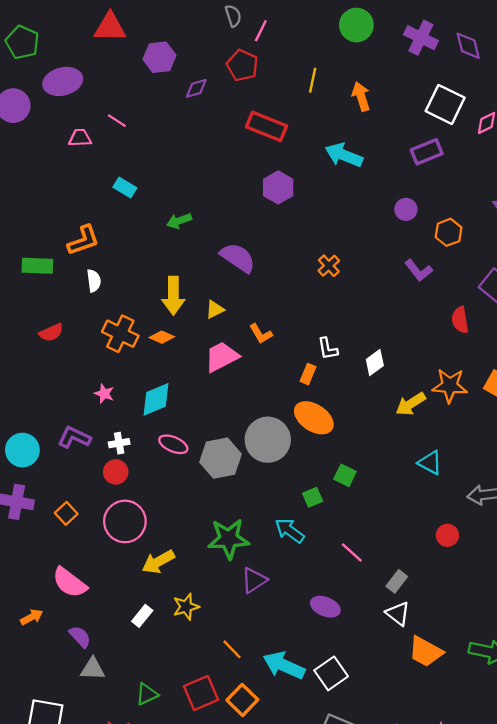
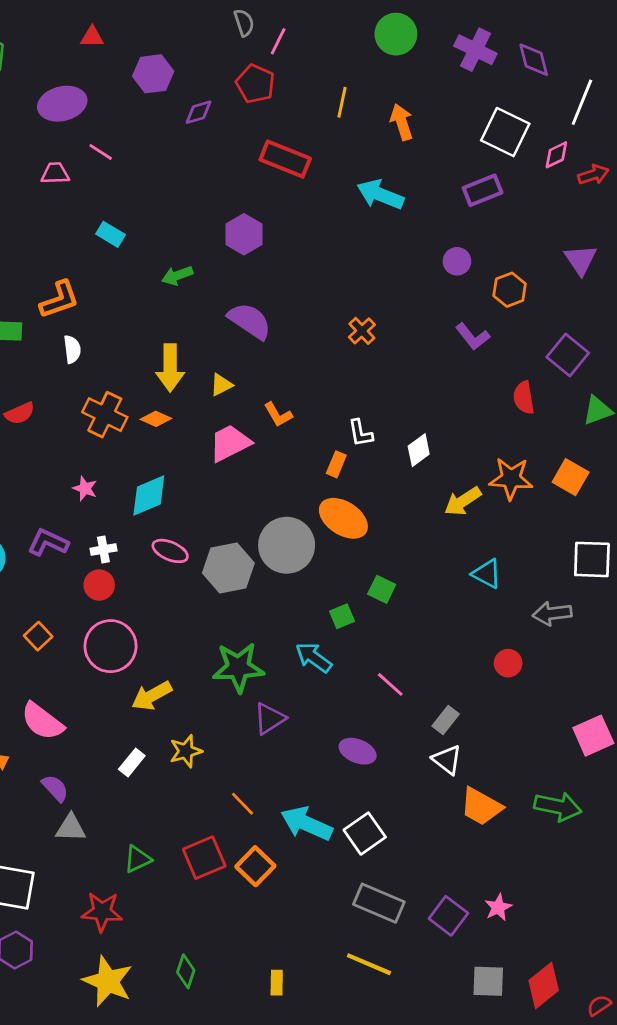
red triangle: (110, 27) -> (92, 37), size x0.6
purple ellipse: (63, 81) -> (62, 104), moved
purple hexagon: (278, 187) -> (244, 234), moved

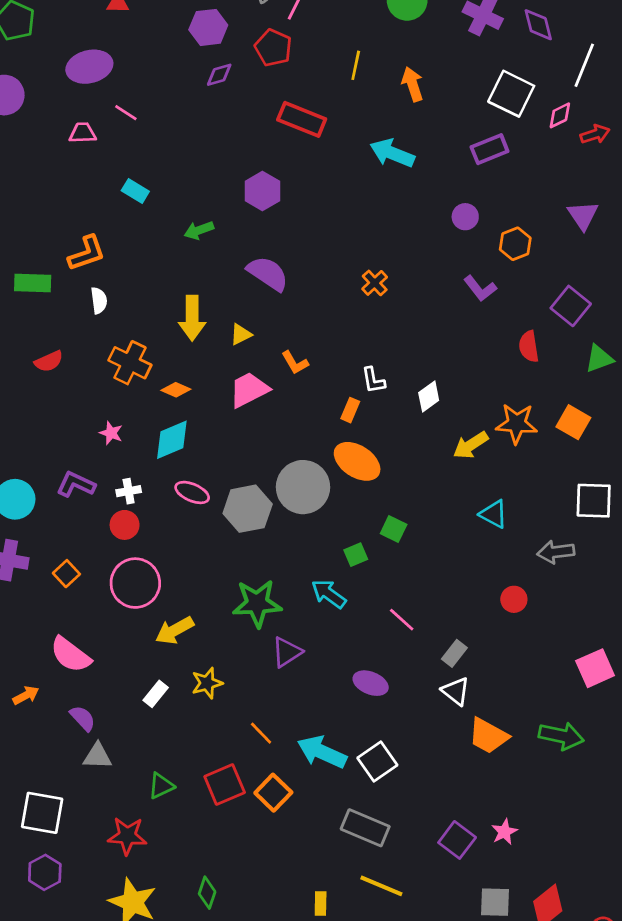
purple hexagon: (153, 74) -> (208, 27), moved
orange diamond: (156, 419) -> (176, 390), moved
gray rectangle: (379, 903) -> (365, 828), moved
yellow rectangle: (277, 983) -> (321, 903), moved

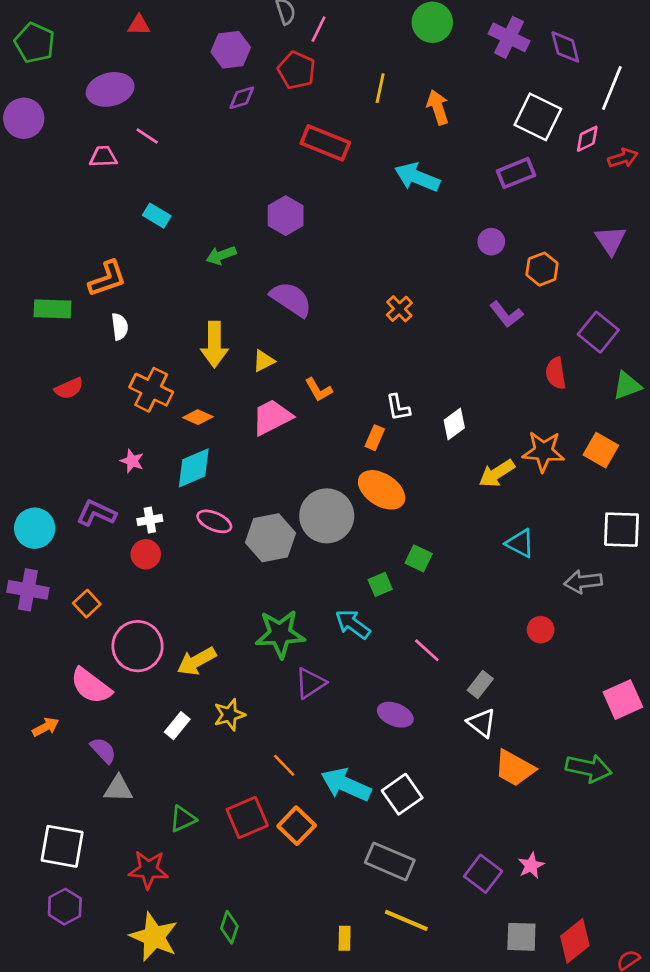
pink circle: (135, 583) -> (138, 646), moved

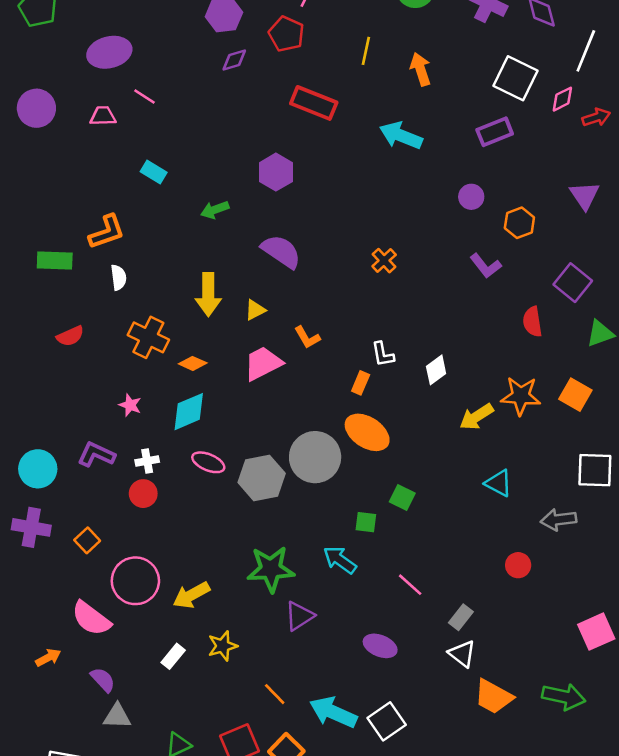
purple circle: (24, 118) -> (36, 108), moved
green square: (380, 584) -> (366, 522), turned 30

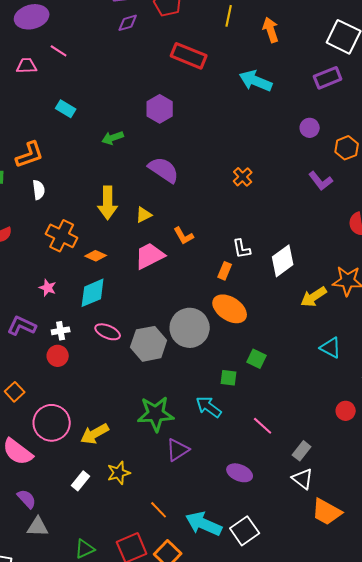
white diamond: (436, 370) -> (283, 261), size x1.4

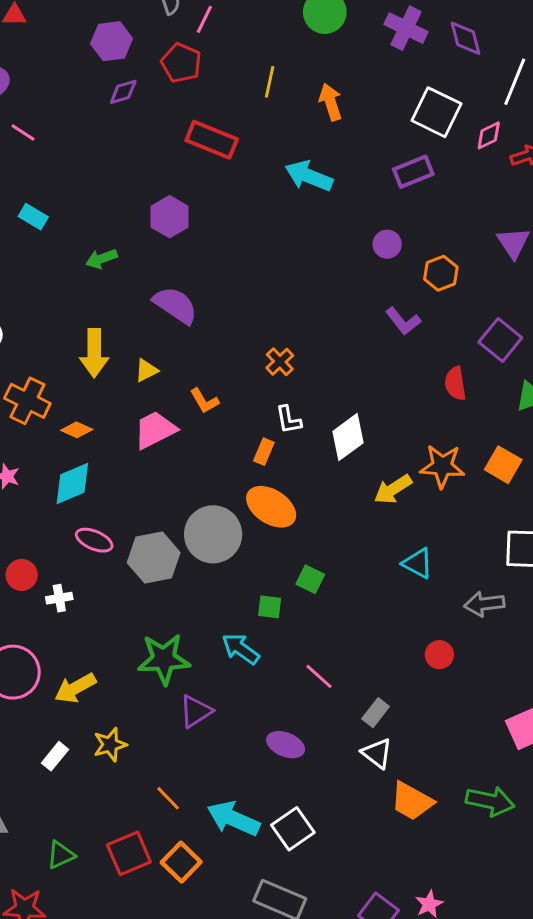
orange cross: (243, 177) -> (280, 362), moved
white cross: (61, 331) -> (59, 598), moved

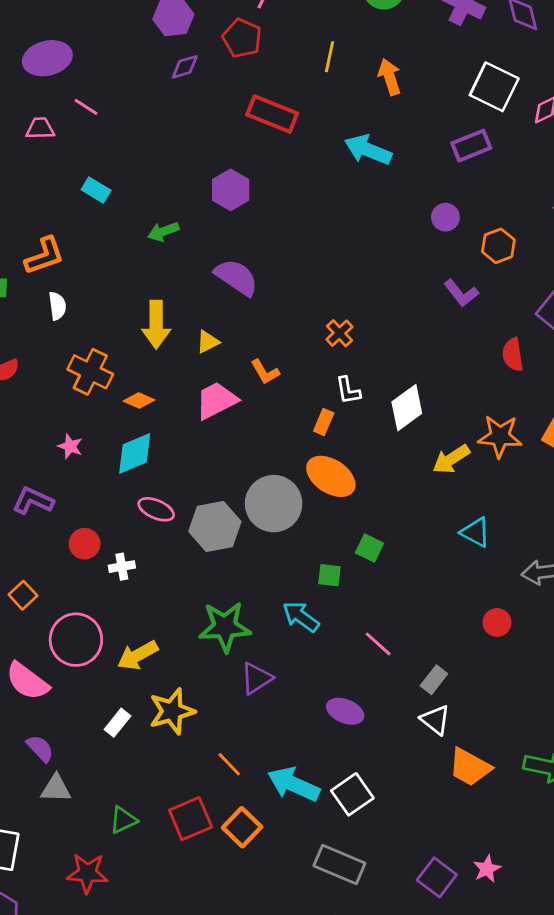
yellow star: (110, 745) -> (172, 711), size x1.4

